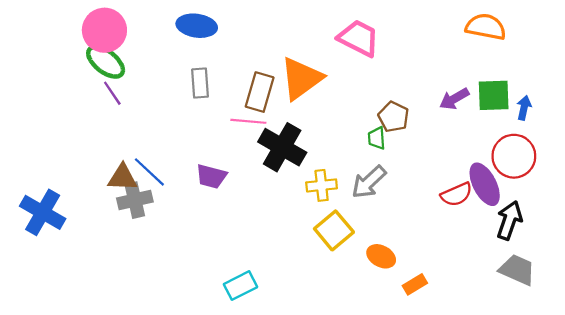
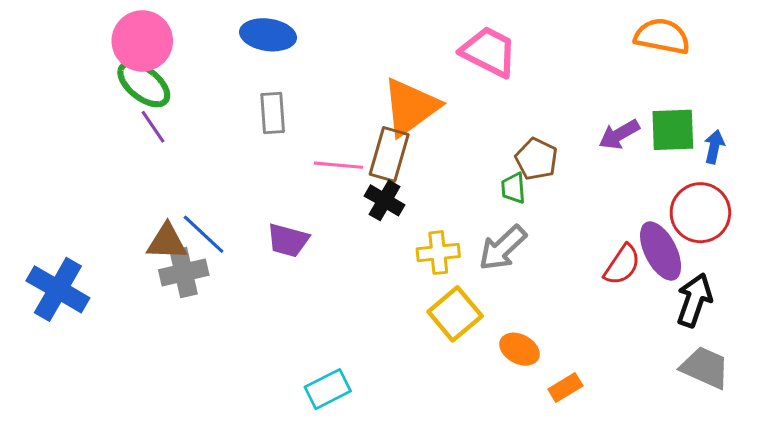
brown rectangle: (260, 92) -> (389, 154), moved
black cross: (282, 147) -> (385, 200), size x0.6
red semicircle: (457, 194) -> (622, 265), turned -32

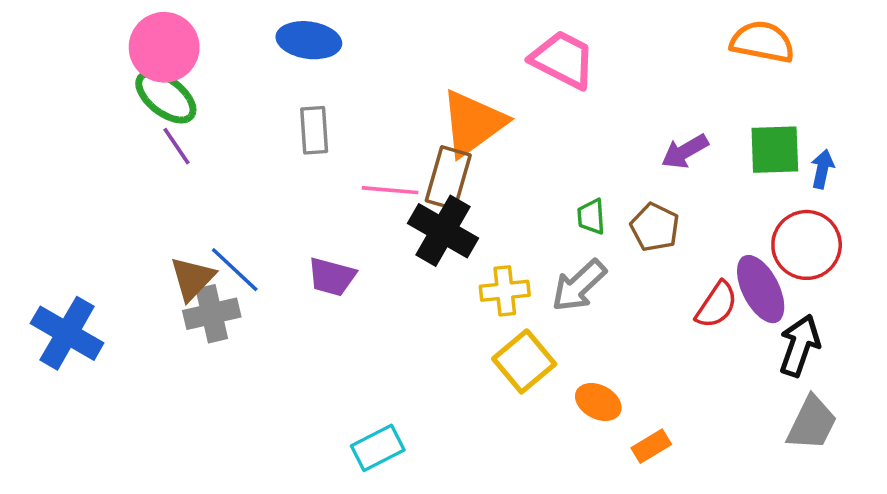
purple arrow: (619, 134) -> (685, 151), moved
brown pentagon: (536, 159) -> (655, 227), moved
black cross: (385, 200) -> (443, 231), size x1.5
brown triangle: (167, 242) -> (192, 278), turned -48
gray trapezoid: (705, 368) -> (812, 423), turned 92

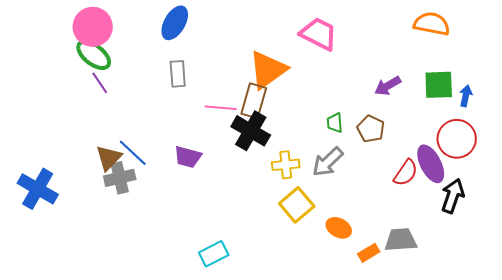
blue ellipse: (309, 40) -> (175, 23), turned -68
gray trapezoid: (812, 423) -> (401, 240), moved, turned -120

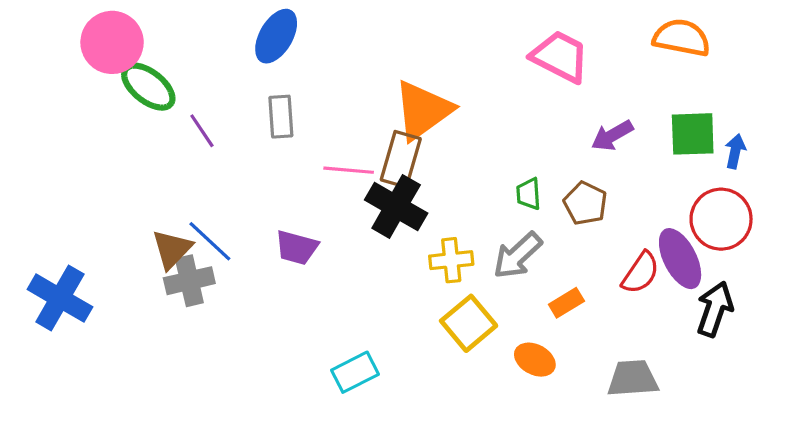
pink circle: (93, 27) -> (112, 42), moved
pink trapezoid: (319, 34) -> (560, 57), moved
purple line: (100, 83) -> (202, 131), moved
orange rectangle: (369, 253) -> (566, 303), moved
cyan rectangle: (214, 254) -> (355, 372), moved

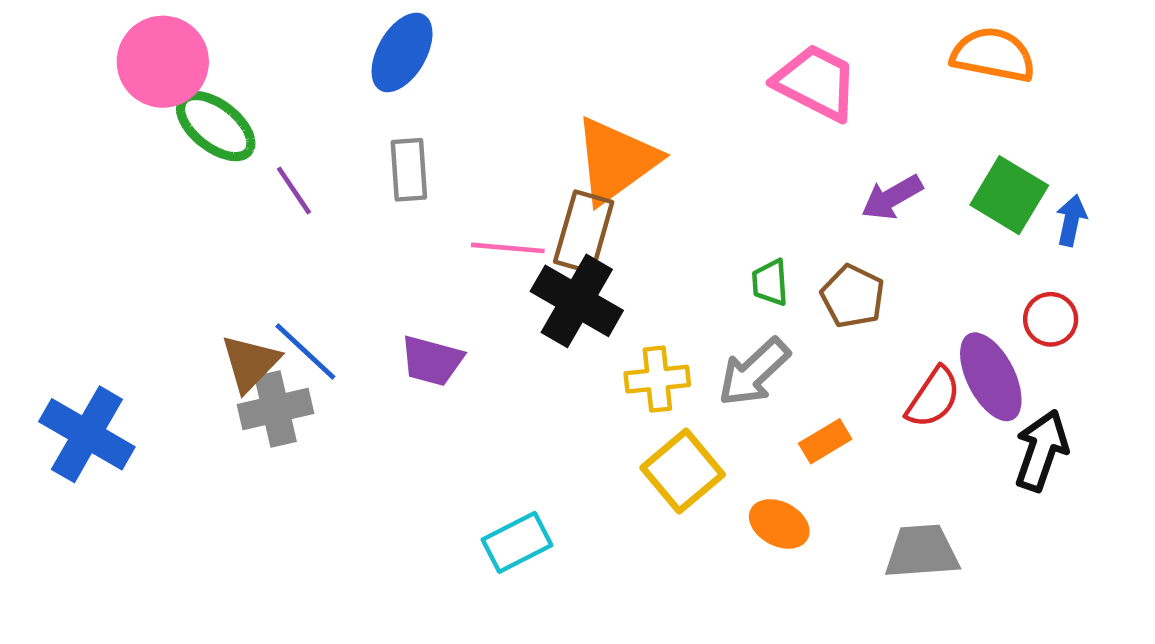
green square: (693, 134) -> (1009, 195), turned 33
red circle: (721, 219) -> (1051, 319), size x0.6

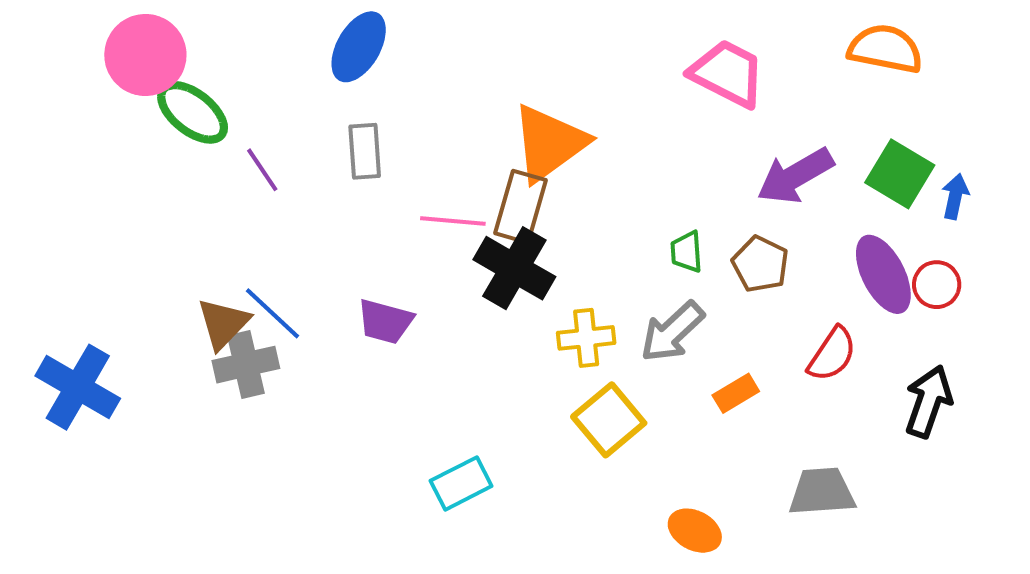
purple arrow: (892, 197) -> (795, 176), size x1.4
purple ellipse: (991, 377) -> (883, 274), moved
orange ellipse: (779, 524) -> (695, 531), moved

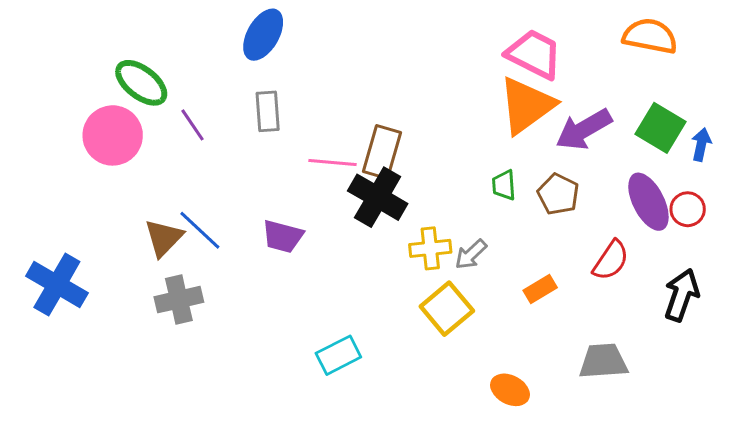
pink circle: (145, 55) -> (113, 135), moved
orange triangle: (549, 143) -> (527, 105), moved
gray arrow: (672, 332) -> (471, 254), moved, size x0.7
gray cross: (246, 365) -> (179, 300), moved

